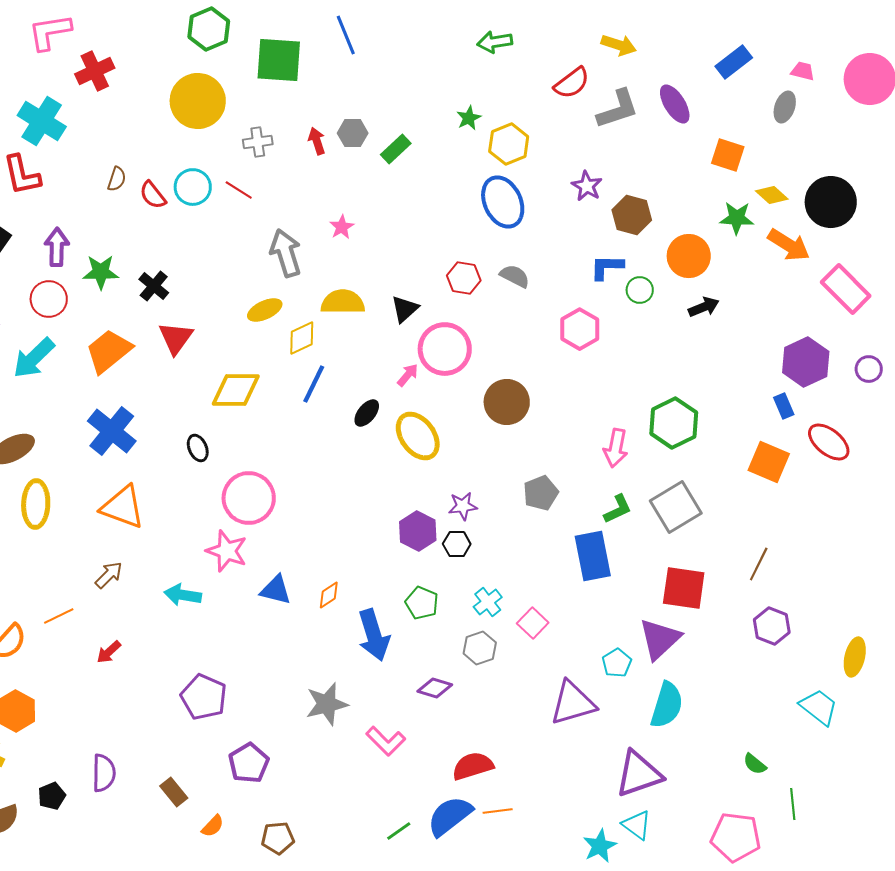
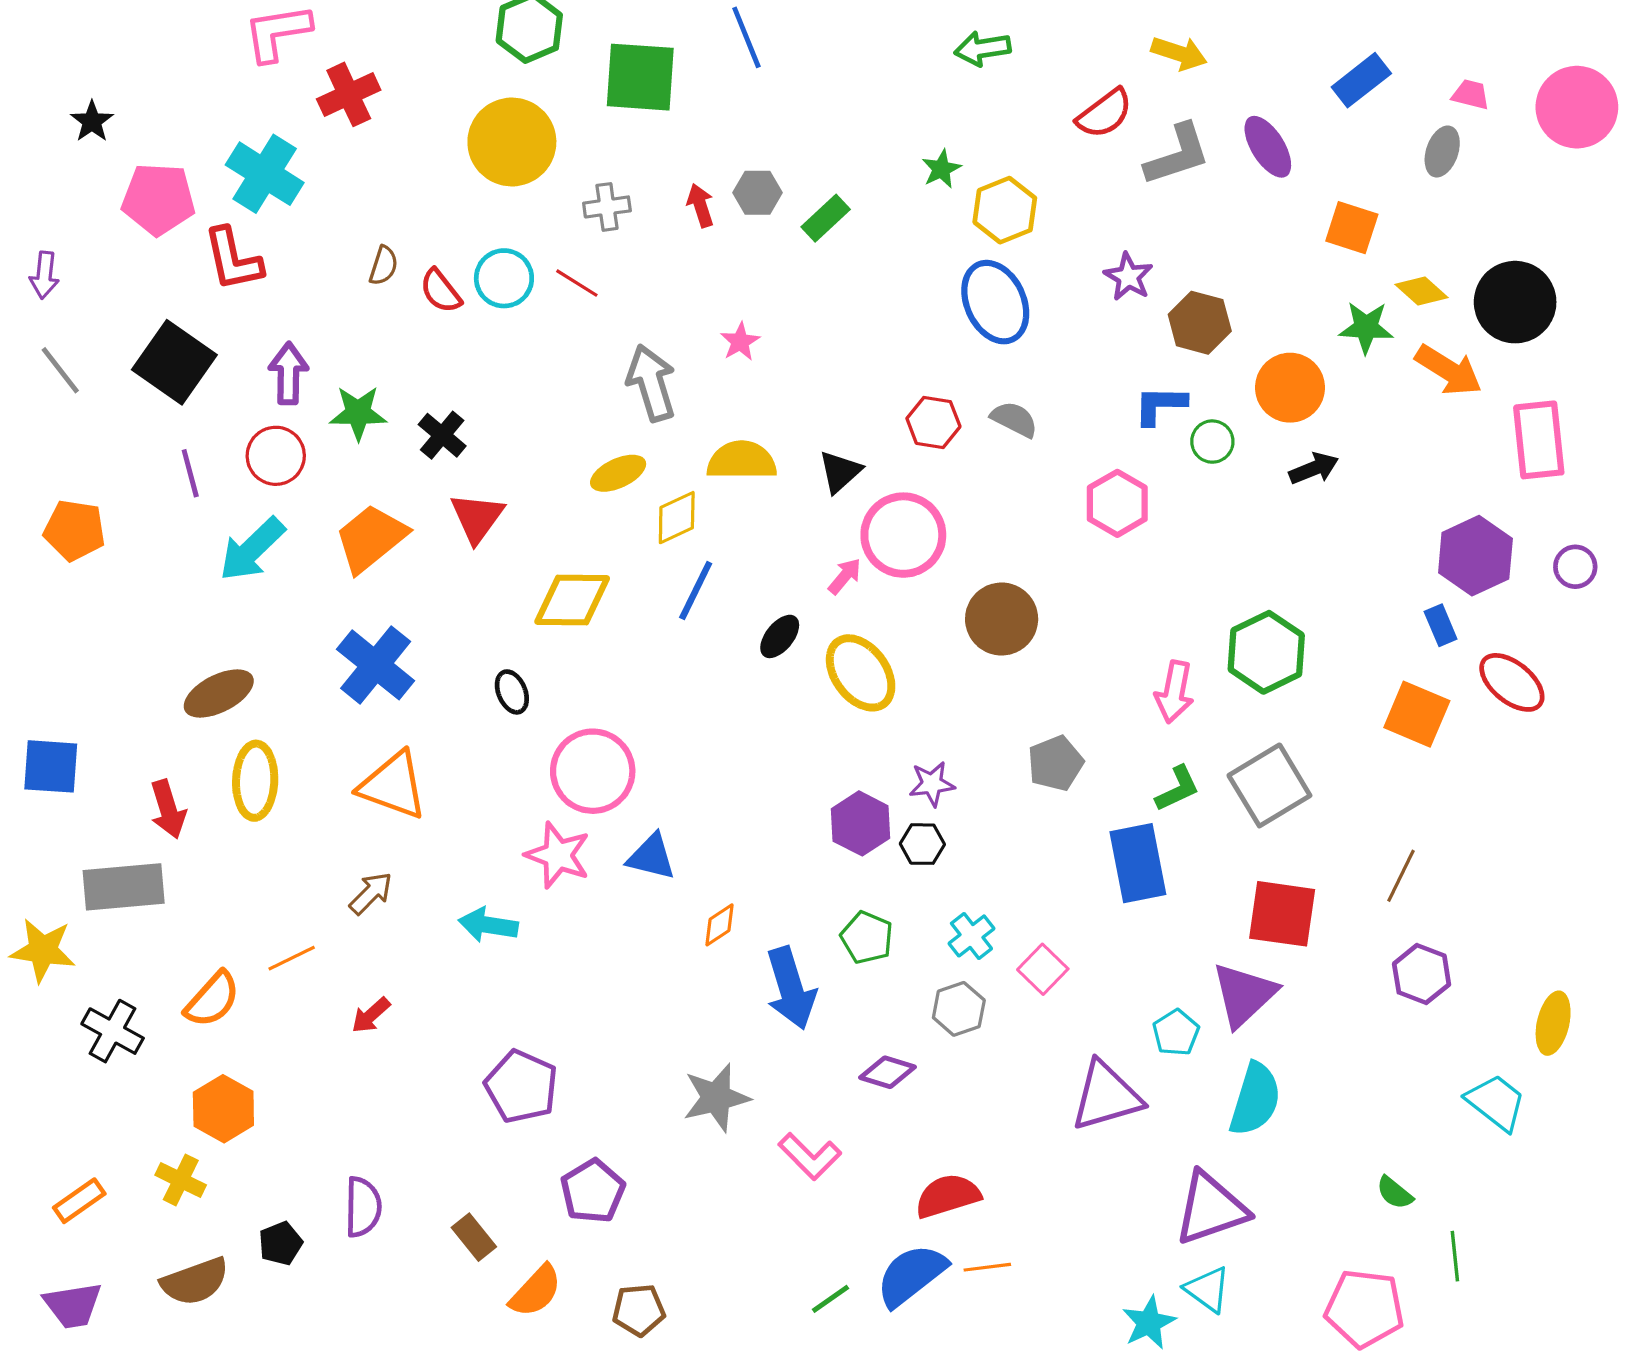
pink rectangle: (846, 289) -> (1539, 440), turned 39
blue triangle: (276, 590) -> (651, 857), moved
orange semicircle: (213, 826) -> (536, 1291), size x1.5

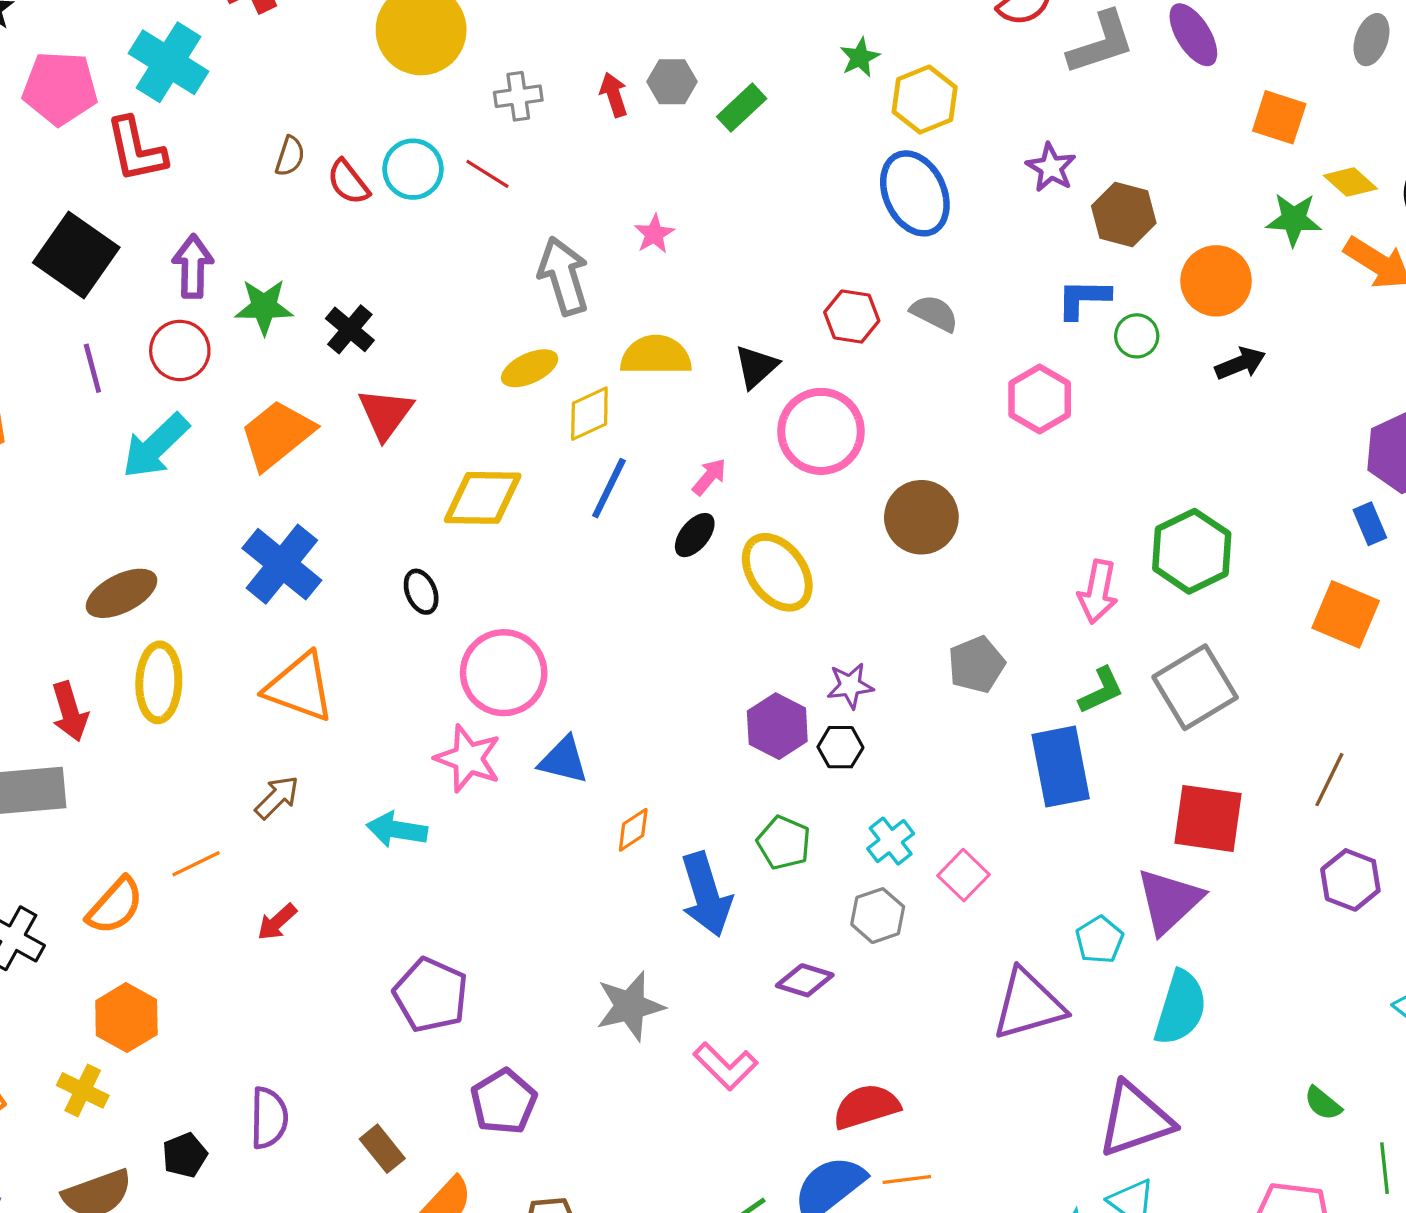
pink arrow: (845, 576) -> (709, 477), moved

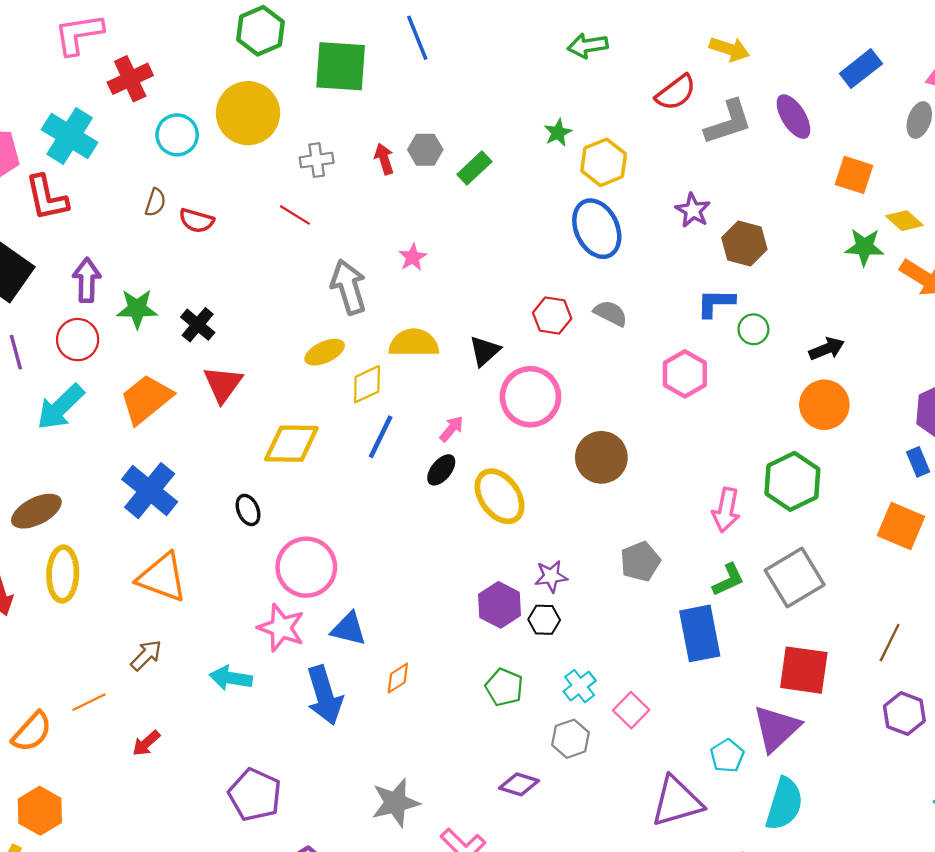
cyan circle: (413, 169) -> (177, 135), moved
red semicircle: (348, 182) -> (197, 221), turned -36
orange circle: (1216, 281) -> (824, 405), moved
blue arrow: (706, 894) -> (325, 695), moved

